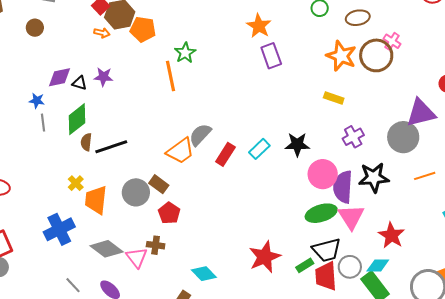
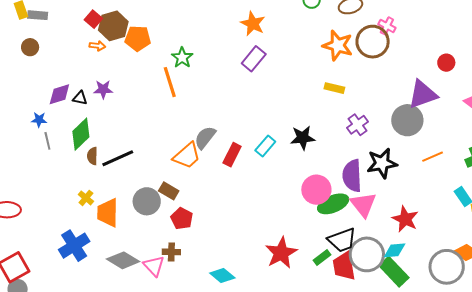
purple rectangle: (271, 56) -> (254, 59), moved, turned 65
pink circle: (323, 174) -> (316, 190), moved
gray circle: (350, 267) -> (367, 254), size x1.5

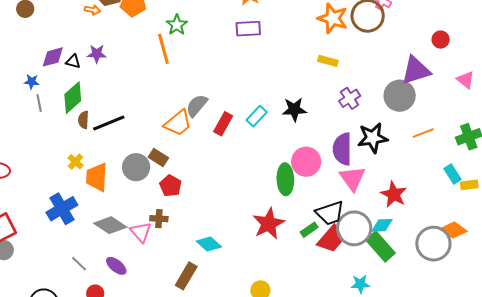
purple rectangle: (254, 59) -> (248, 29), turned 45
green ellipse: (333, 204) -> (285, 179), moved, turned -72
red trapezoid: (344, 266) -> (331, 239), turned -132

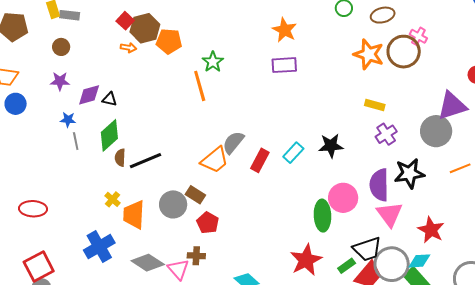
purple star: (97, 54) -> (60, 81), moved
yellow rectangle: (328, 61) -> (375, 105), moved

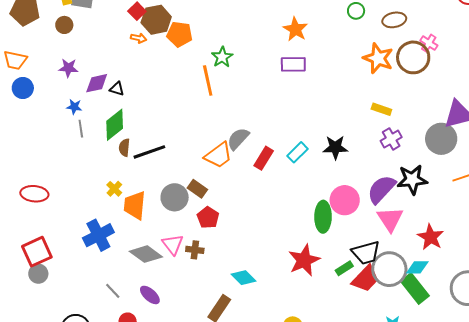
brown circle: (61, 47) -> (64, 25), moved
purple semicircle: (379, 185) -> (381, 189), turned 40
pink triangle: (178, 269) -> (173, 244), moved

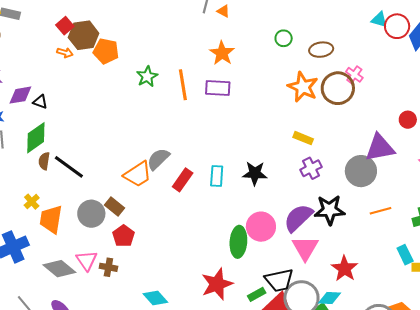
orange line: (208, 80) -> (183, 85), moved
black line: (149, 152) -> (69, 167), turned 52
cyan rectangle: (297, 152) -> (217, 176), turned -45

